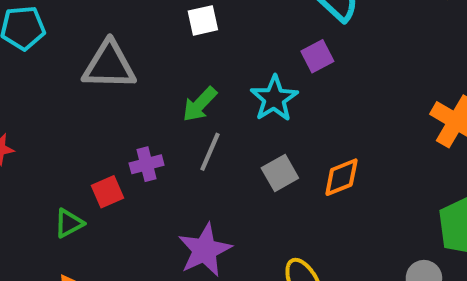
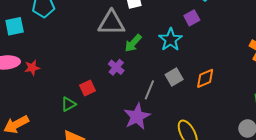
gray triangle: (109, 65) -> (112, 23), moved
gray line: (210, 152) -> (149, 90), moved
purple cross: (147, 164) -> (116, 67), moved, turned -35

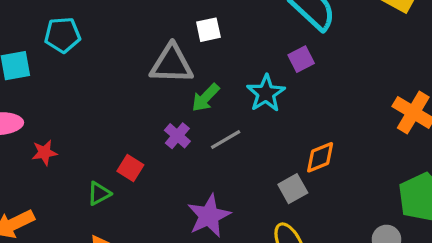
red star: (32, 68) -> (44, 153), moved
gray square: (174, 77) -> (293, 189), moved
red square: (88, 88) -> (130, 168), turned -35
gray line: (149, 90) -> (226, 140), moved, turned 36

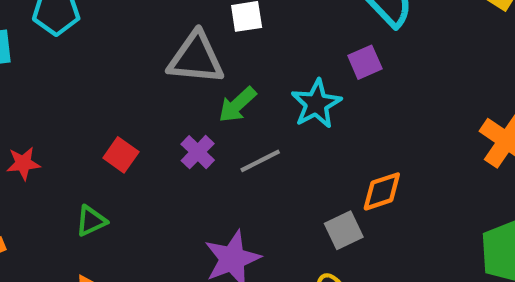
red square: (130, 168) -> (121, 155), moved

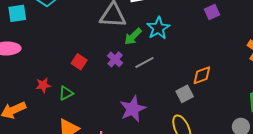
purple square: (365, 62) -> (212, 12), moved
cyan star: (316, 104) -> (158, 28), moved
red star: (23, 163) -> (43, 85), moved

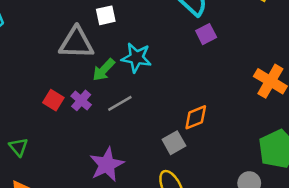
cyan star: (158, 28) -> (136, 58), turned -30
red square: (79, 62) -> (53, 100), moved
green triangle: (66, 93) -> (18, 147), turned -42

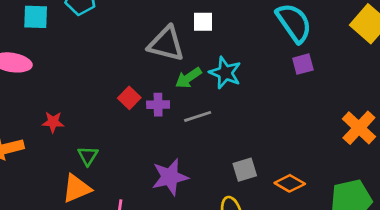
purple cross: (81, 100) -> (158, 105), turned 36
orange diamond: (196, 117) -> (290, 183), moved, turned 40
green triangle: (18, 147) -> (88, 156), moved

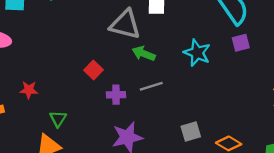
cyan star: (225, 73) -> (197, 53), moved
green arrow: (188, 78) -> (144, 54), turned 55
purple cross: (158, 105) -> (116, 95), moved

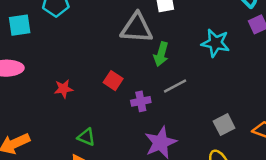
green arrow: (144, 54) -> (161, 54), turned -85
red star: (29, 90) -> (63, 89), moved
green triangle: (58, 119) -> (86, 137), turned -30

